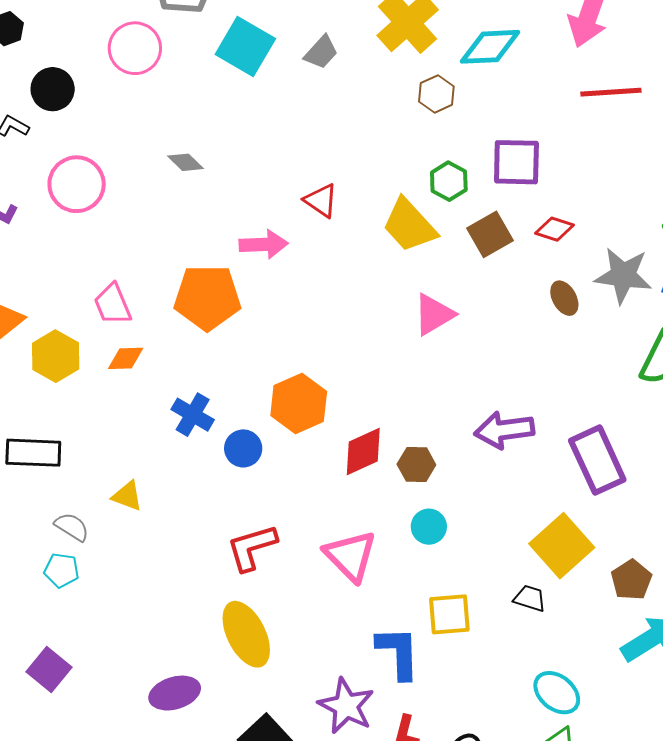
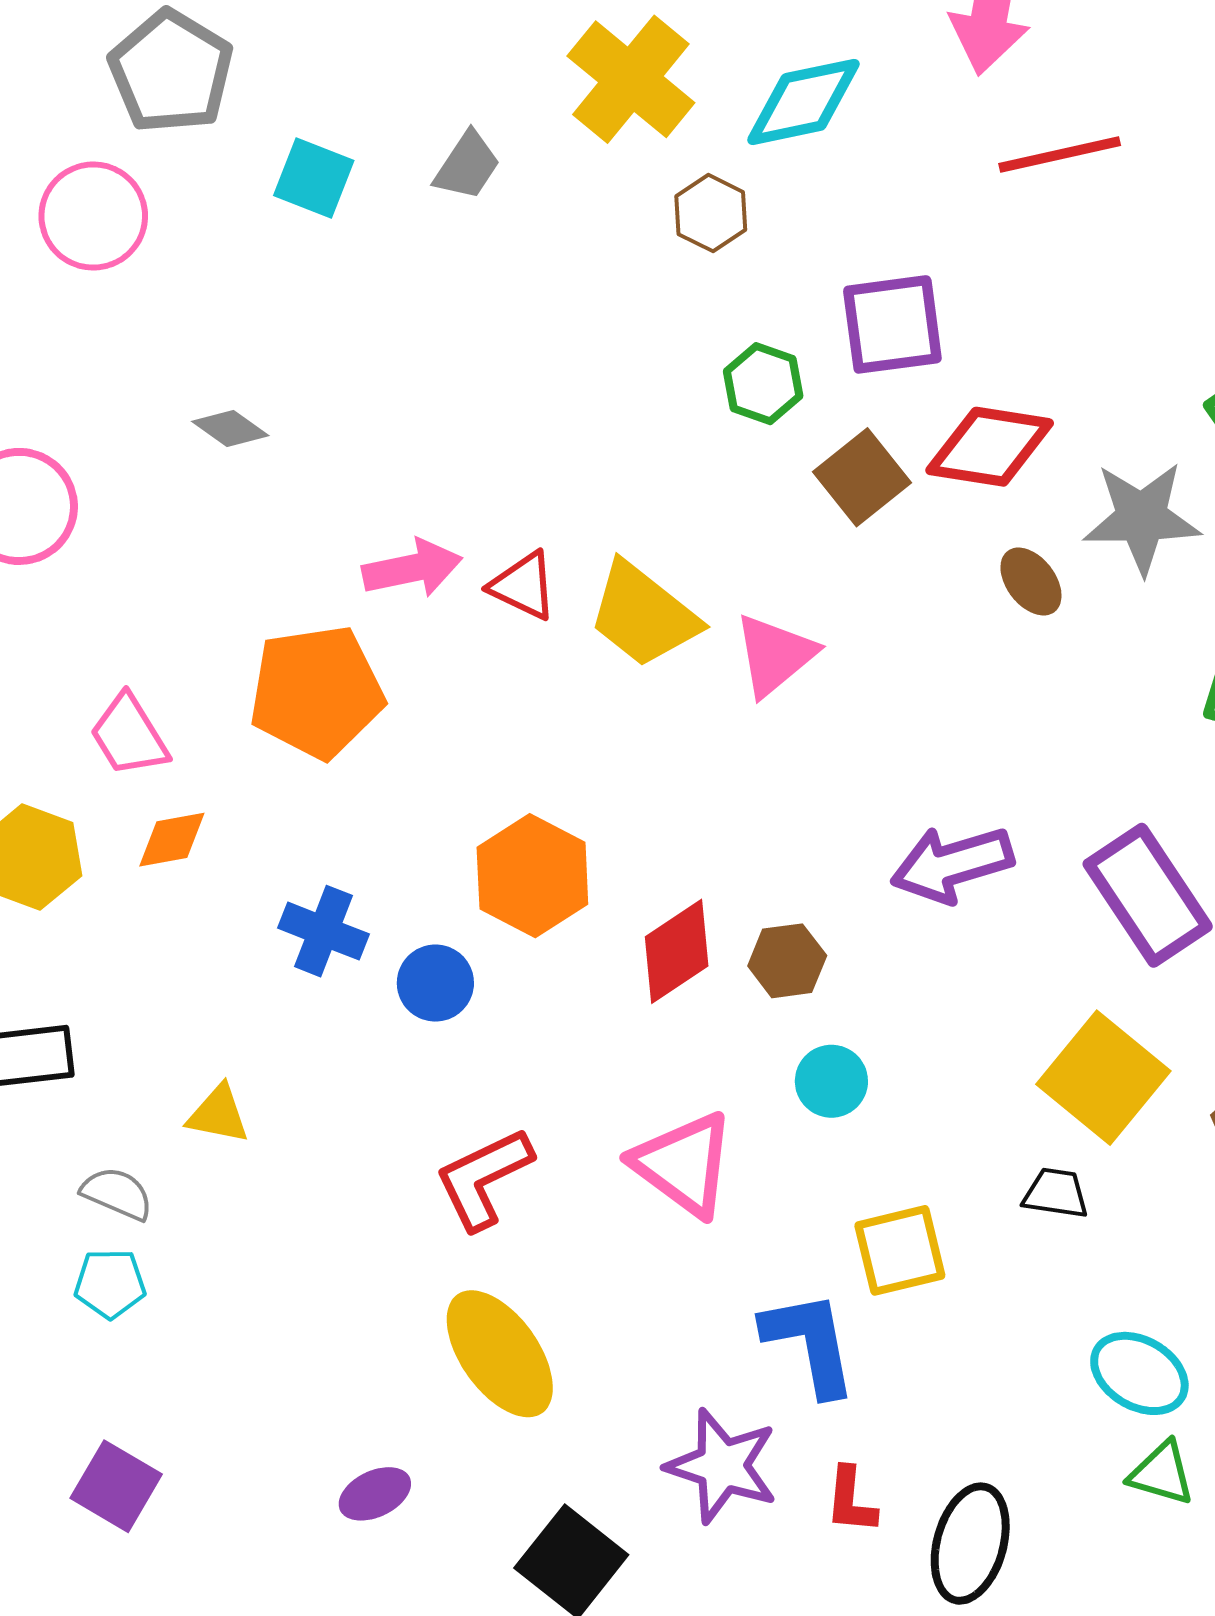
cyan square: (245, 46) -> (314, 178), size x0.7
red triangle: (321, 201) -> (523, 586), moved
yellow trapezoid: (409, 225) -> (644, 615), moved
red diamond: (554, 229) -> (990, 447), size x1.6
purple ellipse: (175, 693) -> (375, 1494), size x0.7

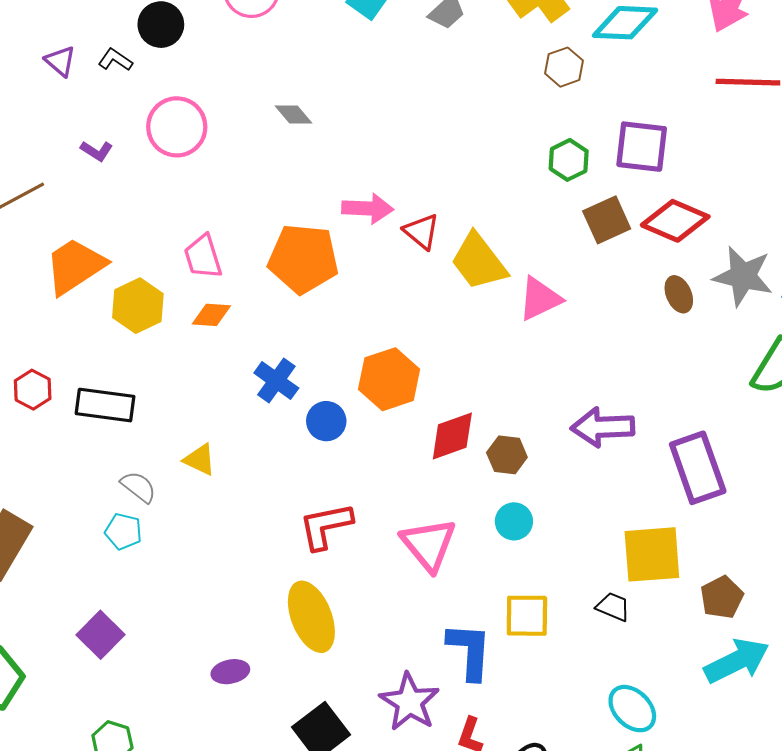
yellow square: (1103, 1078) -> (652, 554), turned 32

